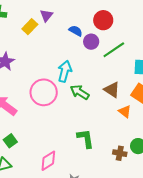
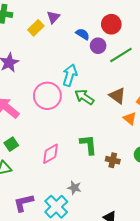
brown cross: (120, 153) -> (113, 160), moved
pink diamond: (48, 161) -> (51, 154), moved

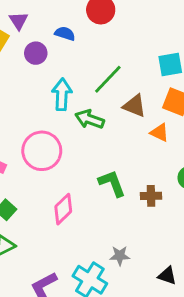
purple circle: (98, 46) -> (36, 53), moved
green line: (121, 55) -> (108, 79), moved
pink circle: (47, 96) -> (42, 151), moved
gray star: (74, 188) -> (120, 256), moved

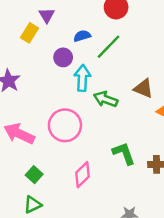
blue semicircle: (65, 34) -> (82, 36), moved, turned -35
purple circle: (36, 53) -> (63, 57), moved
green line: (108, 79) -> (109, 47), moved

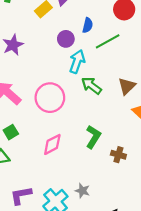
blue semicircle: (82, 36) -> (88, 25), turned 104
brown triangle: (143, 88) -> (127, 86), turned 36
green L-shape: (124, 153) -> (93, 137), turned 35

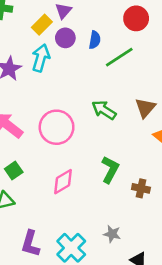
purple circle: (66, 39) -> (65, 38), moved
cyan arrow: (77, 61) -> (41, 58), moved
gray star: (82, 191) -> (112, 234), moved
purple L-shape: (21, 195) -> (30, 244), turned -60

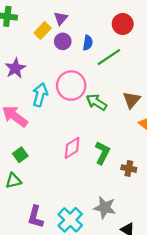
cyan arrow: (41, 58) -> (40, 95), moved
pink circle: (57, 127) -> (71, 86), moved
pink diamond: (63, 182) -> (72, 148), moved
gray star: (112, 234) -> (105, 208), size x1.5

